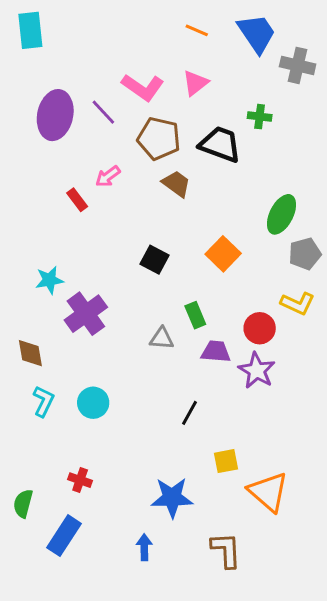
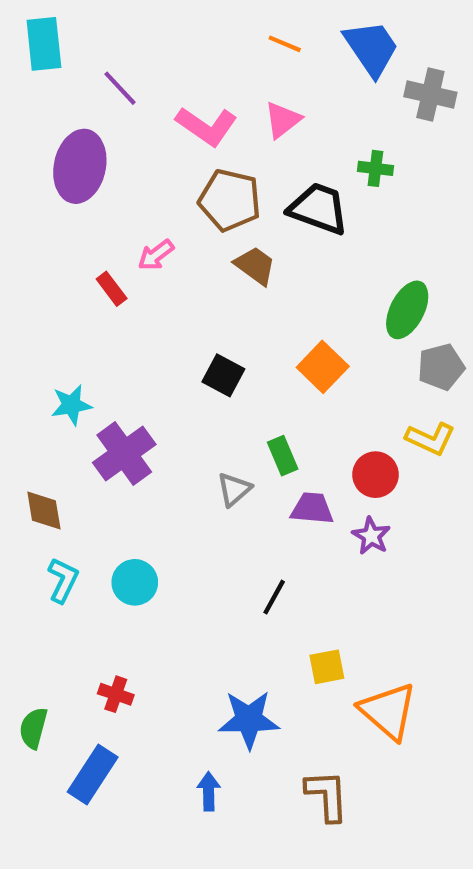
purple line: (103, 112) -> (120, 88), moved
gray triangle: (162, 338) -> (234, 489), turned -45
purple star: (257, 371) -> (371, 536), size x0.7

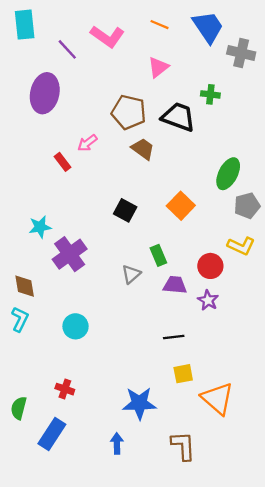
pink L-shape: (207, 126) -> (107, 36), moved
cyan L-shape: (63, 580) -> (20, 319), moved
black line: (274, 597) -> (174, 337), moved, turned 54

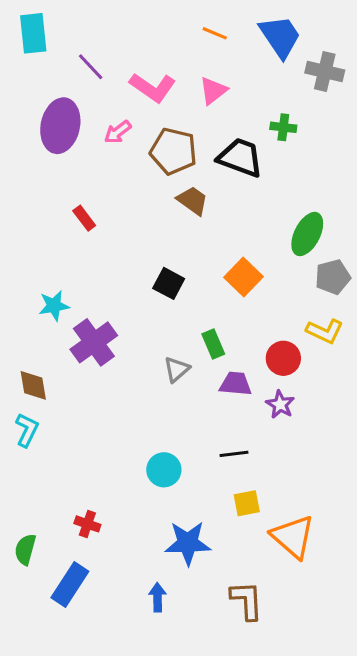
pink L-shape: (107, 36) -> (153, 87), moved
pink arrow: (87, 143) -> (118, 132), moved
cyan circle: (75, 326) -> (164, 470), moved

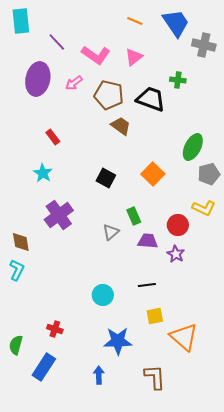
cyan star: (54, 306) -> (43, 173), moved, turned -30

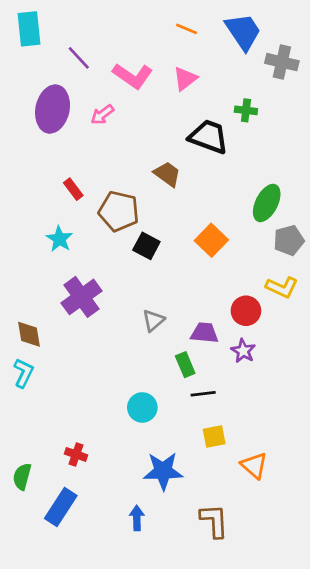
brown pentagon: (109, 95) -> (119, 211), moved
green rectangle: (134, 216) -> (185, 365), moved
orange triangle: (184, 337) -> (254, 466), size x0.7

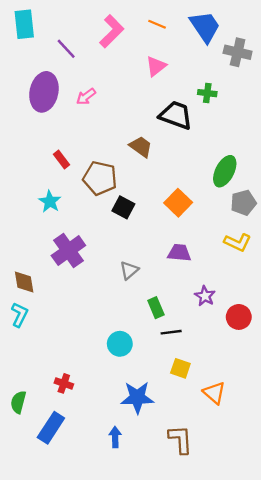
pink L-shape: (133, 76) -> (112, 31), moved, turned -80
red circle: (246, 311) -> (239, 317), moved
purple trapezoid: (204, 333) -> (179, 253), moved
yellow square: (214, 436) -> (180, 368), turned 30

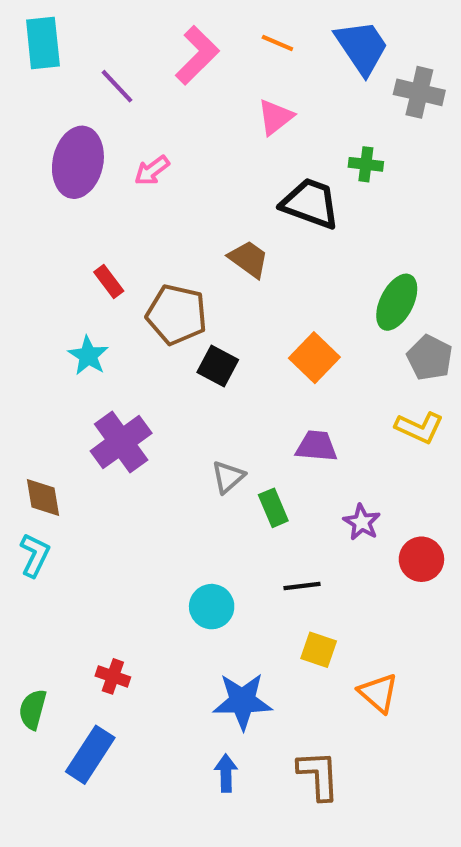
gray pentagon: (243, 203) -> (430, 358), turned -30
green rectangle: (156, 308) -> (273, 508), moved
blue arrow: (115, 437) -> (226, 773), moved

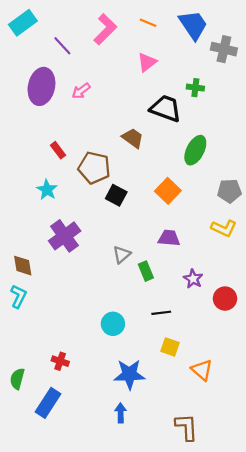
cyan rectangle: (43, 43) -> (23, 23), turned 60
green ellipse: (397, 302) -> (195, 150), moved
gray pentagon: (430, 358) -> (229, 191), turned -30
brown L-shape: (319, 775) -> (187, 427), moved

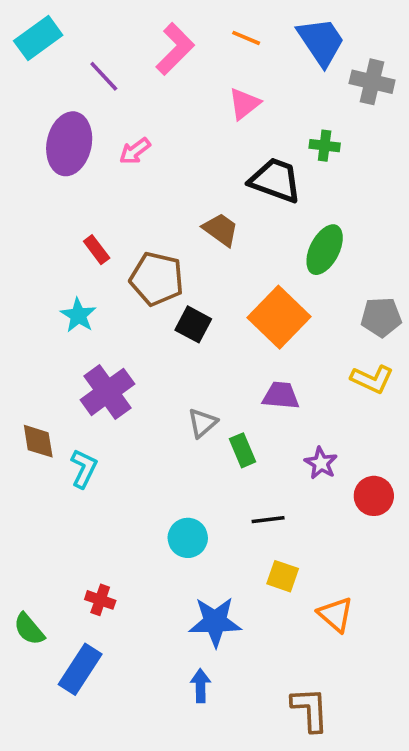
orange square: (168, 191) -> (279, 317), size x1.4
cyan L-shape: (18, 296) -> (84, 469), moved
green semicircle: (17, 379) -> (29, 629), turned -55

